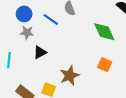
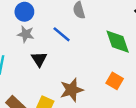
blue line: (51, 20) -> (62, 34), moved
black triangle: (40, 52) -> (39, 59), turned -40

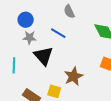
black triangle: (39, 59) -> (43, 56), size x1.5

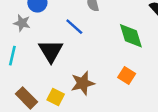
gray star: (29, 38) -> (22, 23), moved

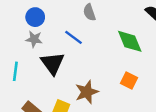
gray star: (22, 23) -> (34, 39), moved

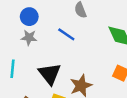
black triangle: (53, 63) -> (50, 74), moved

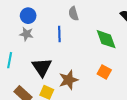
blue line: (66, 34) -> (59, 34), turned 49

